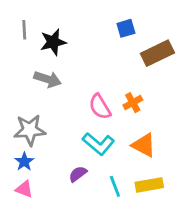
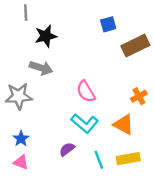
gray line: (24, 30) -> (26, 13), moved
orange cross: (133, 103) -> (139, 96), moved
gray star: (30, 130) -> (19, 96), moved

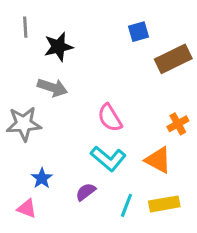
gray line: (26, 13) -> (25, 27), moved
blue star: (21, 139) -> (42, 178), moved
cyan line: (99, 160) -> (126, 205), turned 42

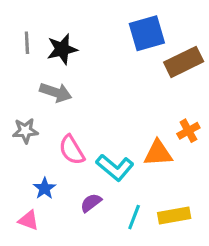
gray line: (25, 27) -> (27, 43), moved
blue square: (139, 32) -> (147, 33), size x1.6
pink semicircle: (110, 118) -> (72, 150), moved
gray star: (24, 124) -> (25, 131), size x0.7
orange triangle: (158, 160) -> (158, 153), moved, turned -32

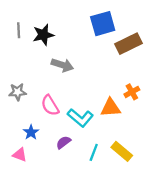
gray arrow: (56, 92) -> (62, 65), moved
yellow rectangle: (174, 215) -> (122, 151), turned 50

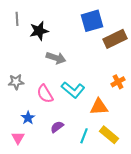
gray line: (19, 30) -> (17, 19), moved
orange triangle: (111, 108) -> (99, 107), moved
cyan L-shape: (80, 118) -> (73, 90), moved
pink triangle: (20, 155) -> (18, 138), turned 40

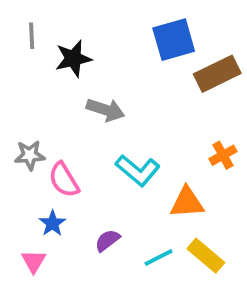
pink semicircle: (45, 94) -> (64, 180), moved
cyan line: (84, 136) -> (159, 257), turned 42

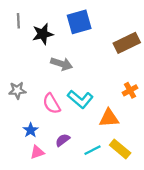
blue square: (174, 40) -> (79, 22), moved
pink semicircle: (64, 180) -> (52, 104), moved
pink triangle: (34, 261) -> (37, 152), moved, turned 40

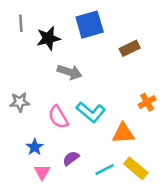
brown rectangle: (127, 43) -> (130, 48), moved, size x0.7
pink triangle: (37, 152) -> (42, 172), turned -40

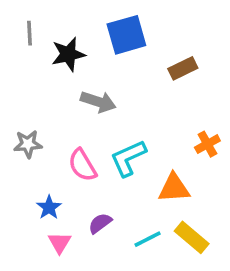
cyan L-shape: (91, 112) -> (128, 158), turned 116

